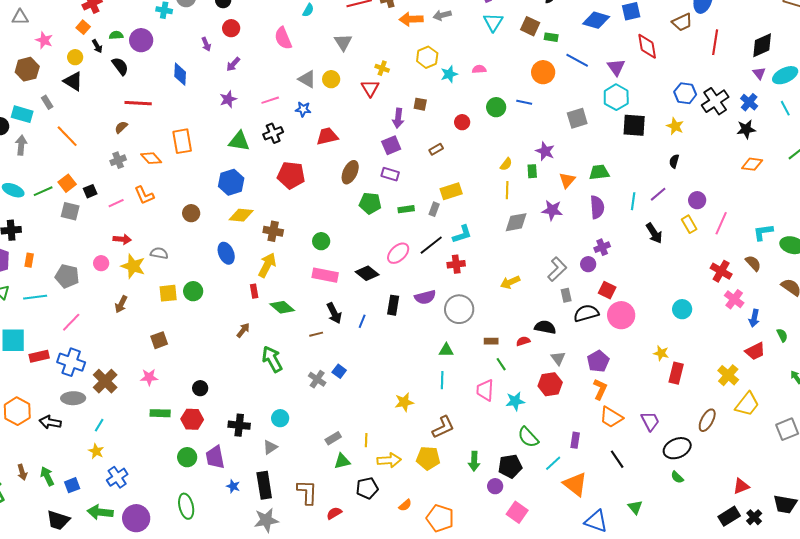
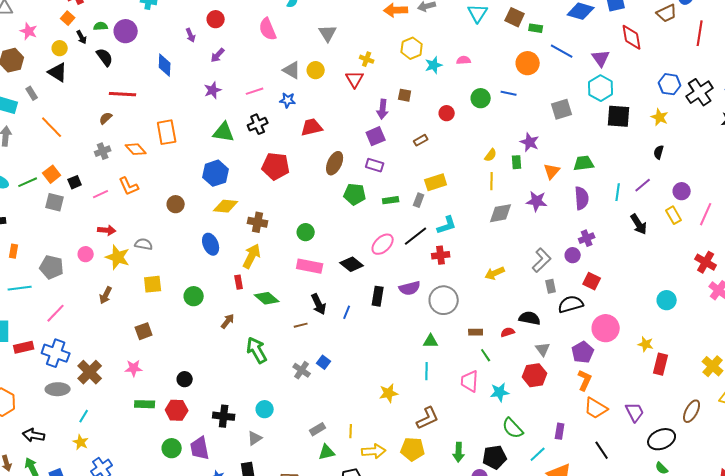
green circle: (193, 291) -> (194, 296), moved
pink circle: (621, 315) -> (606, 328), moved
black arrow: (50, 422) -> (34, 435), moved

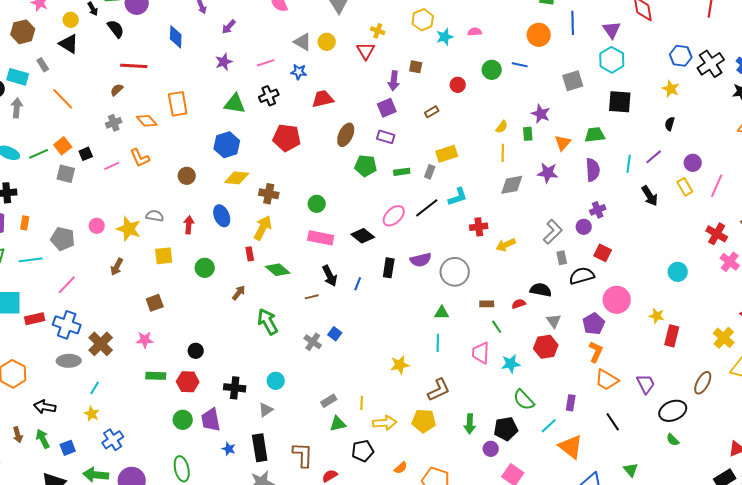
blue line: (562, 51) -> (573, 23), turned 60
black square: (619, 116) -> (620, 102), moved
red arrow: (107, 230) -> (189, 225), moved, turned -90
red cross: (441, 255) -> (479, 227), moved

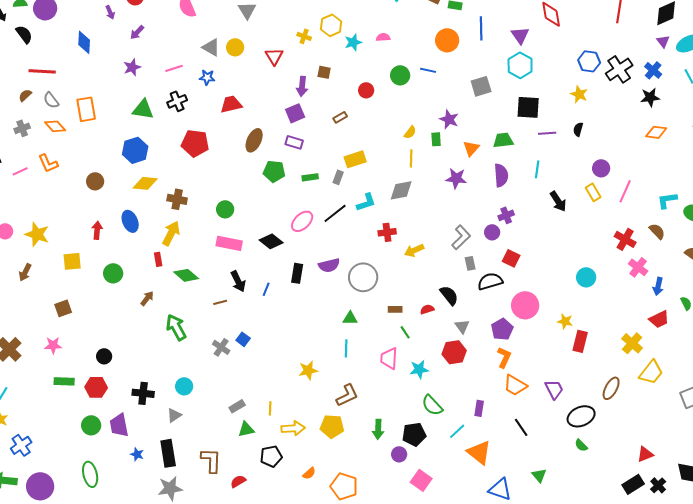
yellow cross: (378, 31) -> (304, 36), moved
purple line: (654, 157) -> (547, 133), moved, turned 36
gray diamond: (512, 185) -> (401, 190), moved
gray semicircle: (155, 216) -> (51, 100), moved, turned -138
black semicircle: (541, 290) -> (449, 295), turned 40

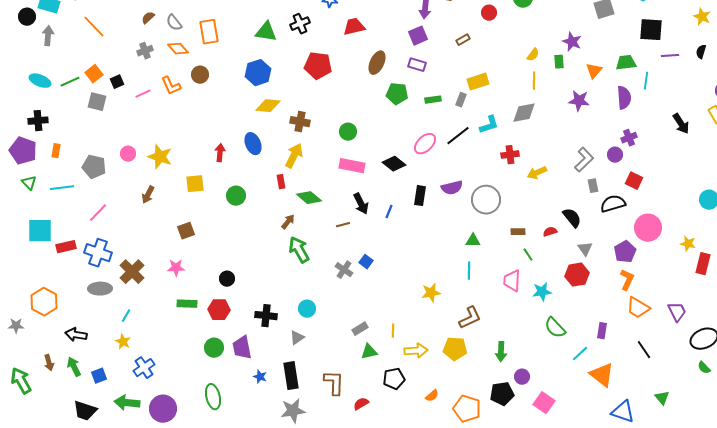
cyan line: (537, 169) -> (646, 81), moved
brown circle: (95, 181) -> (200, 75), moved
brown arrow: (147, 298) -> (288, 222), moved
black pentagon: (414, 434) -> (502, 394), moved

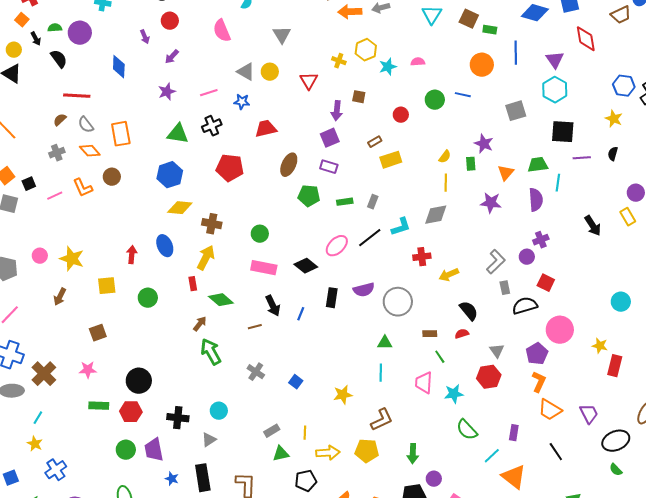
yellow rectangle: (478, 82) -> (391, 160), moved
black semicircle: (572, 218) -> (469, 311), moved
blue square: (366, 262) -> (296, 382), moved
black circle: (227, 279) -> (139, 381), size x1.6

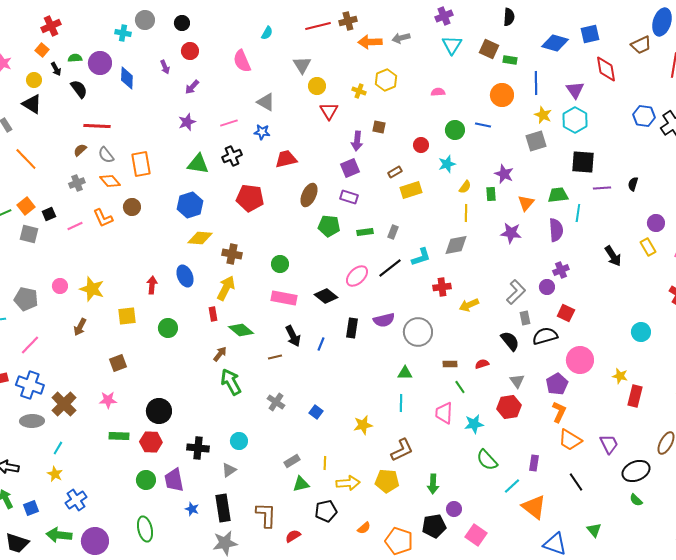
blue diamond: (119, 67) -> (127, 78), moved
cyan star: (388, 67) -> (447, 164), moved
yellow circle: (270, 72) -> (317, 86), moved
yellow star: (614, 119) -> (543, 115), moved
black semicircle: (469, 311) -> (510, 341), moved

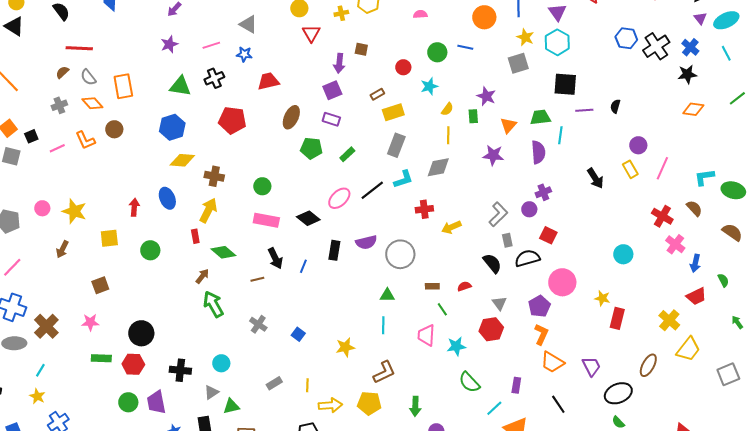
yellow cross: (359, 91) -> (341, 13), turned -32
green rectangle: (365, 232) -> (347, 154), turned -35
gray rectangle: (393, 232) -> (396, 145), moved, size x1.6
green triangle: (301, 484) -> (231, 406), moved

